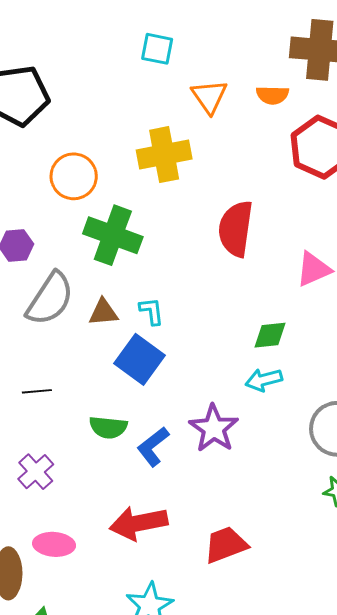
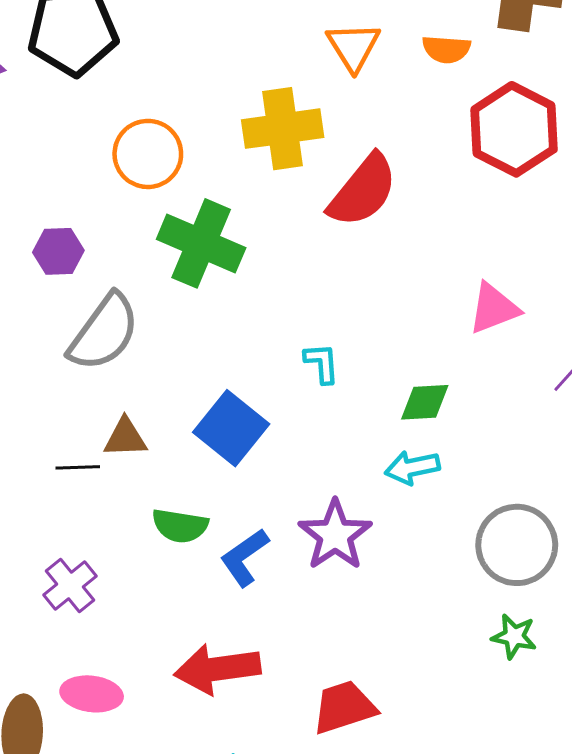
red semicircle: (236, 229) -> (363, 191), moved, turned -152
cyan L-shape: (151, 311) -> (322, 363), moved
brown triangle: (103, 312) -> (125, 438), moved

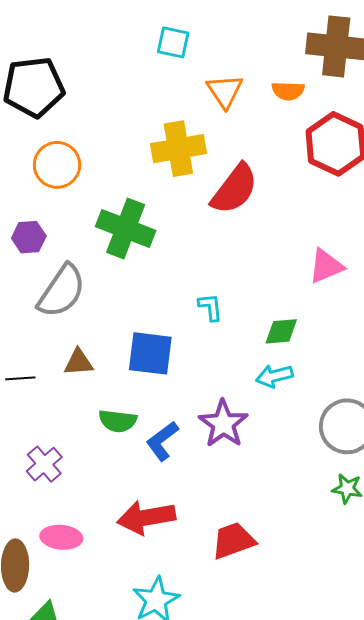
orange circle: (148, 154) -> (57, 165), moved
blue square: (231, 428) -> (150, 353), turned -30
black line: (78, 467) -> (20, 378), moved

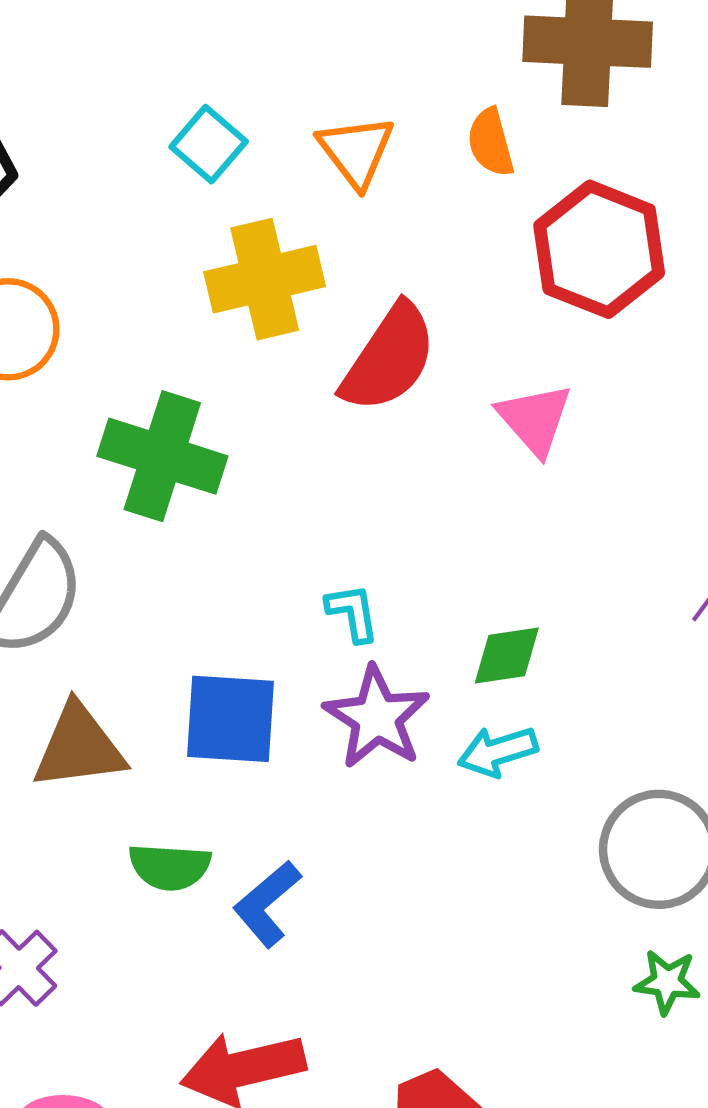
cyan square: (173, 42) -> (209, 144), moved, turned 32
orange semicircle: (288, 91) -> (491, 143), turned 76
pink triangle: (326, 266) -> (535, 419), moved, turned -45
brown triangle: (79, 362) -> (79, 747), size x1.5
purple star: (223, 424) -> (377, 717), moved

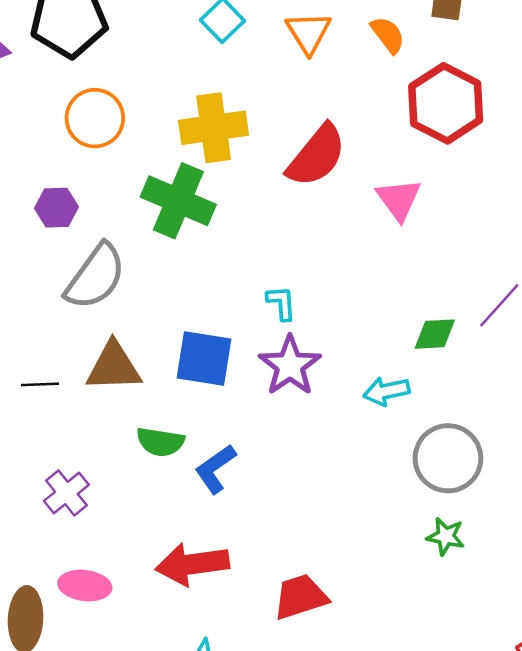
orange semicircle: (491, 143) -> (388, 35), turned 153
yellow cross: (265, 279) -> (214, 128), moved
green diamond: (507, 655) -> (435, 334), moved
cyan arrow: (498, 751) -> (386, 391), moved

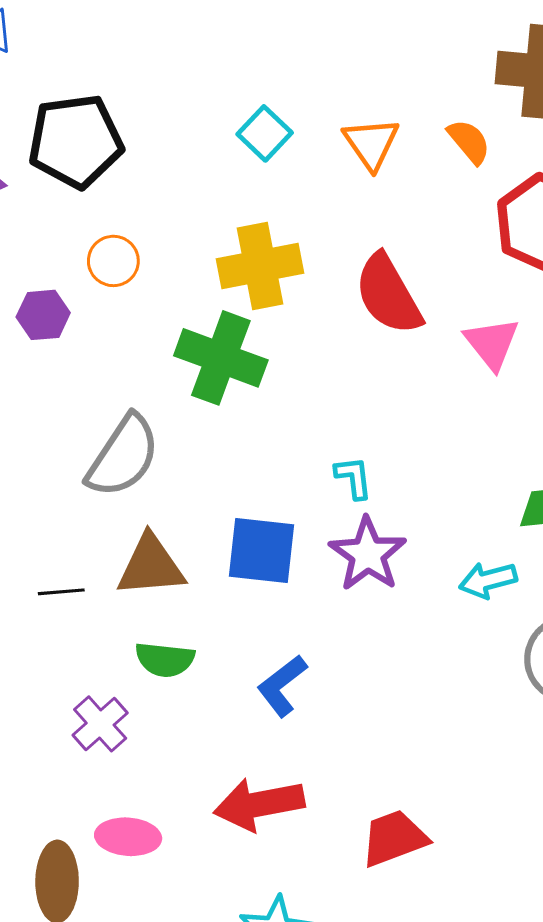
orange circle: (95, 118) -> (113, 261), size x0.7
red semicircle: (317, 156) -> (388, 294), turned 114
purple hexagon: (56, 208) -> (43, 315), moved
green semicircle: (160, 442) -> (165, 660), moved

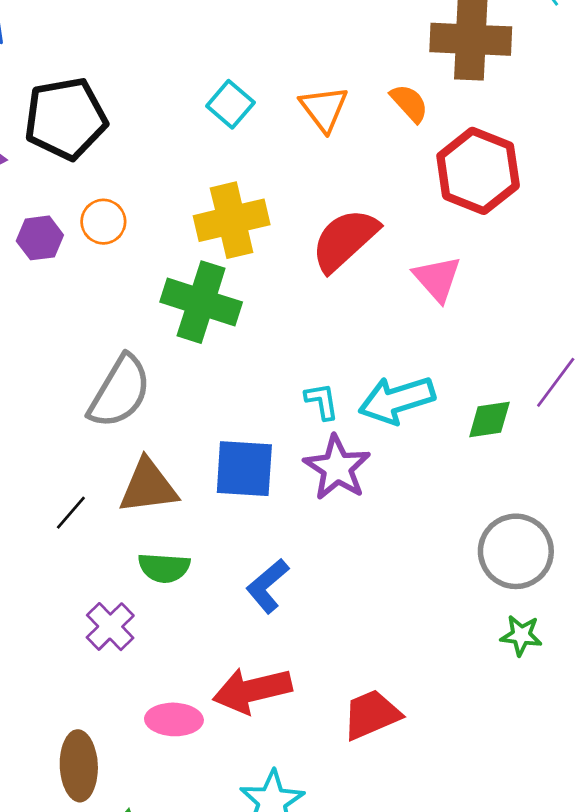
red semicircle: (388, 294) -> (345, 240), turned 80
purple hexagon: (43, 315) -> (40, 238), moved
cyan arrow: (488, 580) -> (397, 400), moved, size x1.5
black line: (61, 592) -> (71, 513), turned -42
pink ellipse: (128, 837) -> (174, 719), moved

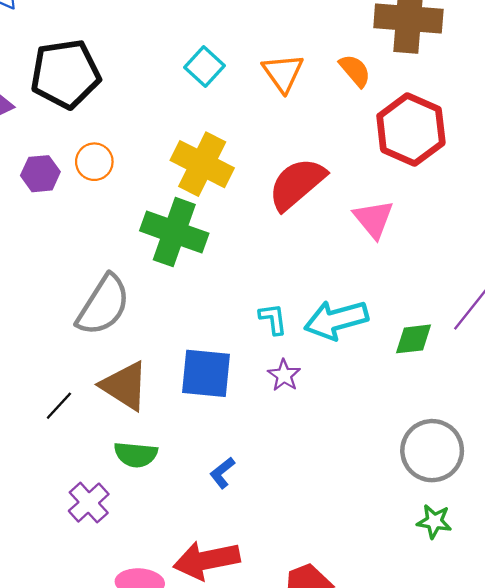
yellow cross: (232, 220) -> (202, 164), turned 38
purple star: (337, 468) -> (284, 375), size x0.6
brown triangle: (148, 486) -> (125, 386), turned 38
blue L-shape: (268, 586) -> (222, 473), size x0.7

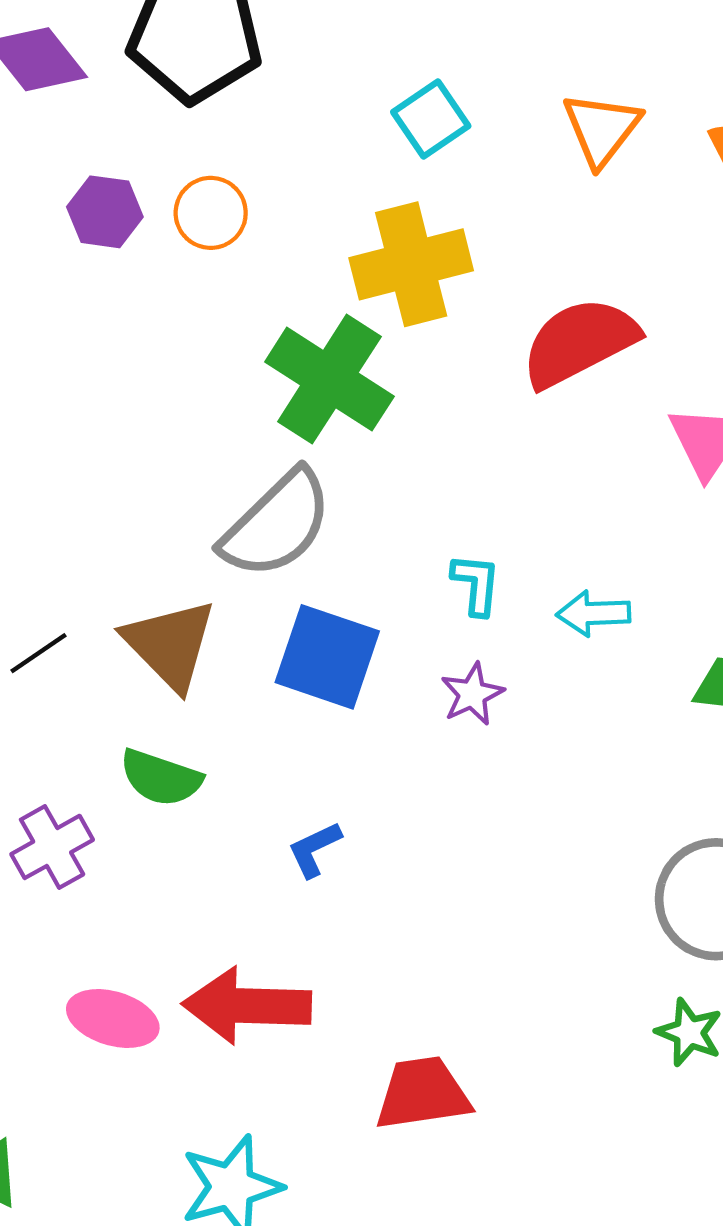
cyan square: (204, 67) -> (431, 119), moved
yellow cross: (202, 164) -> (411, 264), turned 36
gray semicircle: (103, 305) -> (277, 524), moved
cyan arrow: (336, 320) -> (594, 613), size x0.6

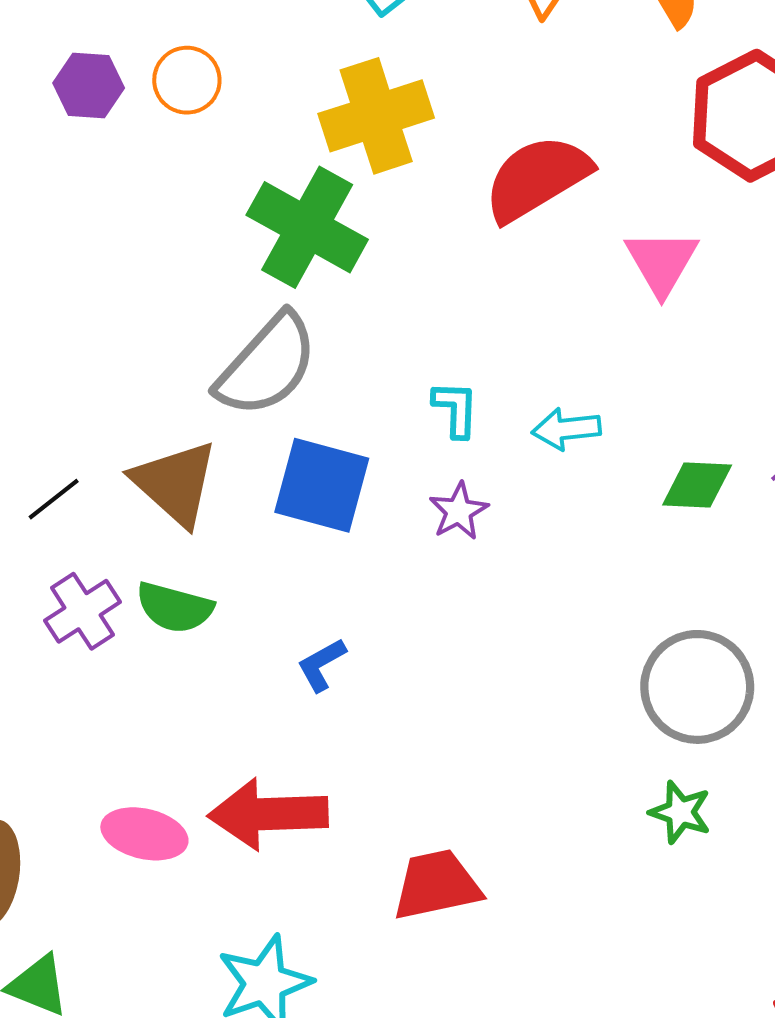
purple cross: (52, 847) -> (82, 611), moved

